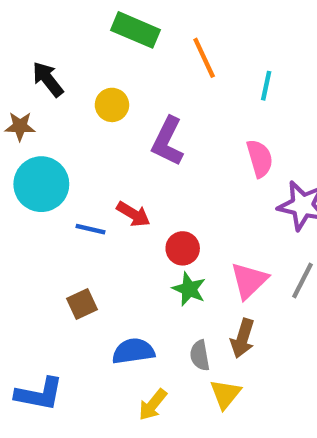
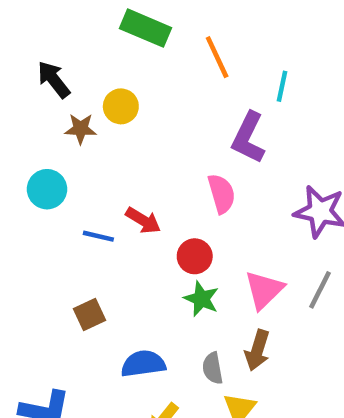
brown star: (20, 126) -> (81, 129), moved
purple L-shape: (168, 141) -> (248, 138), moved
pink semicircle: (260, 158) -> (222, 194), moved
cyan circle: (41, 184) -> (47, 189), size x0.7

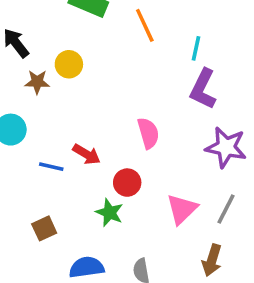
purple L-shape: (248, 138) -> (203, 89), moved
green star: (201, 299) -> (110, 213), moved
brown arrow: (257, 350) -> (212, 260), moved

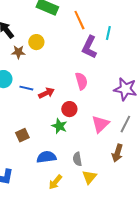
purple L-shape: (203, 89) -> (89, 47), moved
red arrow: (87, 154) -> (46, 93), turned -56
blue line: (51, 167) -> (26, 88), moved

